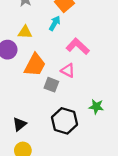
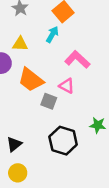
orange trapezoid: (35, 65) -> (31, 80), turned 100

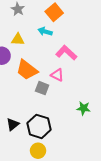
cyan arrow: (52, 34) -> (45, 31), turned -104
black hexagon: (63, 141) -> (39, 126), moved
yellow circle: (18, 173) -> (38, 151), moved

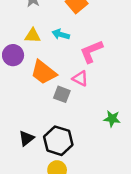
cyan arrow: (45, 31) -> (61, 34), moved
pink L-shape: (66, 53) -> (91, 51), turned -65

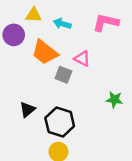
cyan arrow: (61, 34) -> (62, 24), moved
pink L-shape: (91, 51) -> (106, 22), moved, turned 35
black triangle: (26, 138) -> (27, 110), moved

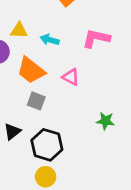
gray square: (63, 75) -> (36, 101), moved

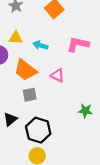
gray square: (36, 101) -> (30, 95), turned -32

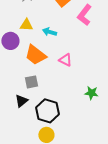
pink L-shape: (78, 44) -> (84, 15), moved, turned -65
gray square: (30, 95) -> (31, 82), moved

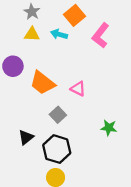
yellow triangle: (26, 25) -> (32, 34), moved
cyan arrow: (49, 32) -> (59, 34), moved
gray square: (31, 82) -> (58, 115), moved, turned -32

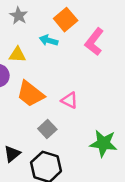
yellow triangle: (32, 34) -> (17, 55), moved
green star: (109, 128) -> (103, 143), size x1.5

